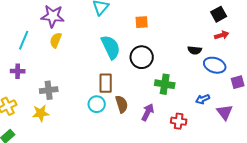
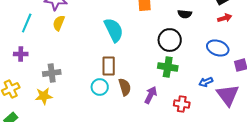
black semicircle: (195, 50) -> (185, 14), moved
black circle: (142, 57) -> (170, 40), moved
purple triangle: (225, 112) -> (228, 95), size x1.4

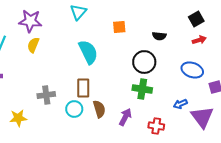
gray cross: (52, 73) -> (46, 95), moved

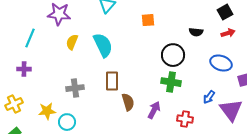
black semicircle: (159, 36) -> (196, 32), moved
yellow semicircle: (33, 45) -> (72, 42), moved
cyan semicircle: (88, 52) -> (103, 45), moved
blue arrow: (180, 104) -> (209, 97), turned -32
cyan circle: (74, 109) -> (67, 122), moved

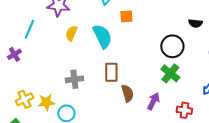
orange square: (148, 20) -> (126, 16), moved
purple cross: (24, 69) -> (14, 54), moved, turned -32
green cross: (171, 82) -> (170, 73), turned 30
yellow cross: (14, 104) -> (24, 99), moved

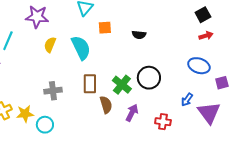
black semicircle: (195, 23) -> (139, 35), moved
black circle: (172, 46) -> (149, 78), moved
green cross: (170, 73) -> (122, 85), moved

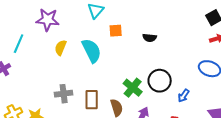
brown rectangle: (90, 84) -> (92, 100), moved
blue arrow: (187, 100) -> (184, 96), moved

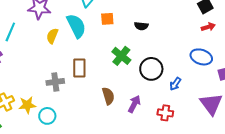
cyan semicircle: (92, 51) -> (76, 26), moved
green cross: (133, 88) -> (121, 56), moved
brown rectangle: (92, 100) -> (79, 68), moved

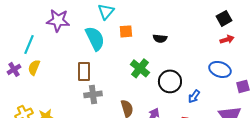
yellow semicircle: (52, 36) -> (34, 67), moved
brown rectangle: (79, 68) -> (84, 71), moved
gray cross: (55, 82) -> (93, 94), moved

